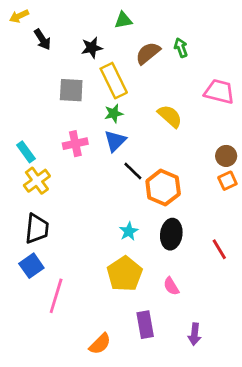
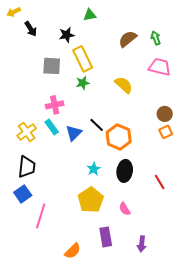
green arrow: (181, 48) -> (156, 38), moved
brown semicircle: (148, 53) -> (128, 39), moved
blue triangle: (115, 141) -> (74, 133), moved
cyan rectangle: (26, 152) -> (52, 127), moved

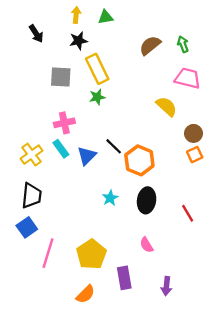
yellow arrow: (14, 12) -> (76, 15), moved, turned 120
yellow semicircle: (124, 85) -> (166, 106), moved
yellow pentagon: (91, 200) -> (91, 254), moved

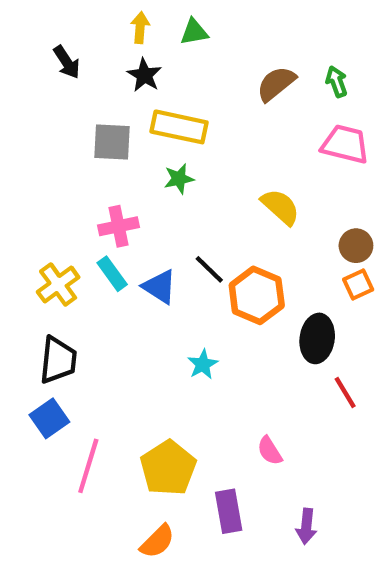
black star: (78, 41) -> (144, 75), turned -30
yellow rectangle: (97, 69) -> (179, 127), turned -52
yellow semicircle: (166, 106) -> (280, 207), moved
blue triangle: (87, 156) -> (160, 287), turned -42
black ellipse: (147, 200) -> (317, 338), moved

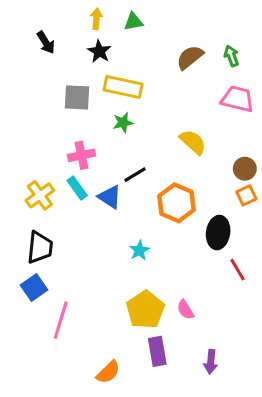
black line: (209, 269) -> (135, 175), moved, turned -75
yellow pentagon: (168, 468) -> (145, 310), moved

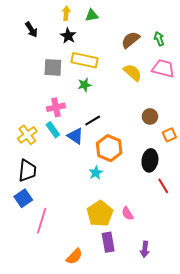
yellow semicircle: (193, 142) -> (133, 73), moved
brown circle: (245, 169) -> (150, 116), moved
orange hexagon: (177, 203) -> (109, 148), moved

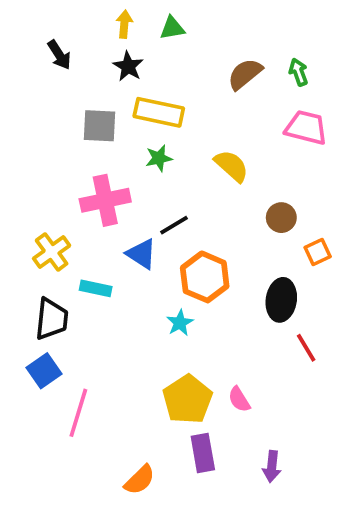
yellow semicircle: (133, 73) -> (232, 166), moved
pink cross: (56, 107) -> (105, 200), size x1.4
cyan rectangle: (53, 130) -> (96, 288), moved, turned -42

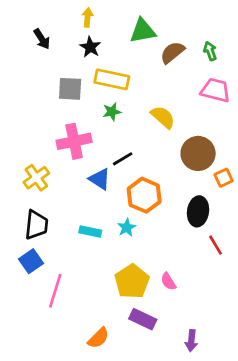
green triangle: (172, 28) -> (143, 31), moved, size x1.5
brown circle: (281, 218) -> (198, 153), size x1.6
cyan rectangle: (96, 288) -> (90, 232), moved
purple rectangle: (203, 453) -> (143, 319), turned -55
purple arrow: (272, 466) -> (191, 341), moved

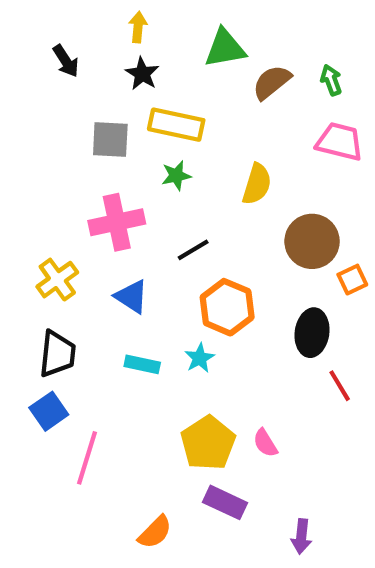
yellow semicircle: (163, 117) -> (257, 184), turned 65
blue triangle: (100, 179) -> (132, 297), moved

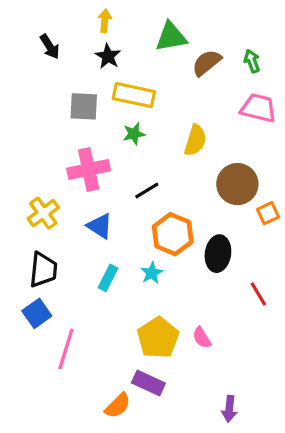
black ellipse: (312, 333) -> (218, 254), moved
cyan rectangle: (142, 364) -> (108, 278), turned -75
purple rectangle: (225, 502) -> (148, 383), moved

